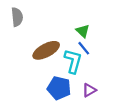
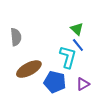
gray semicircle: (17, 17) -> (16, 37), moved
brown ellipse: (46, 50) -> (29, 69), moved

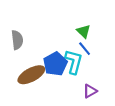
blue pentagon: (55, 82) -> (55, 64), moved, turned 30

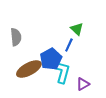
blue line: (85, 49) -> (69, 45), moved, turned 64
cyan L-shape: (74, 62) -> (62, 72), moved

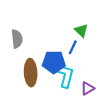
blue pentagon: (51, 59) -> (54, 62), turned 30
brown ellipse: (29, 69) -> (31, 73), turned -65

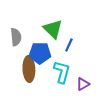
green triangle: (81, 30) -> (53, 29), moved, size x1.5
blue pentagon: (54, 62) -> (40, 53), moved

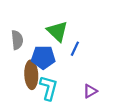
cyan L-shape: (62, 72) -> (49, 88), moved

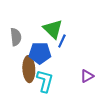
blue line: (75, 49) -> (62, 41), moved
purple triangle: (90, 91) -> (87, 76), moved

